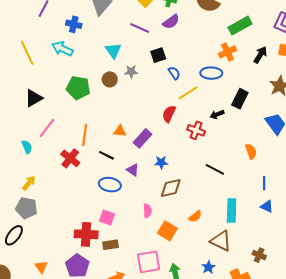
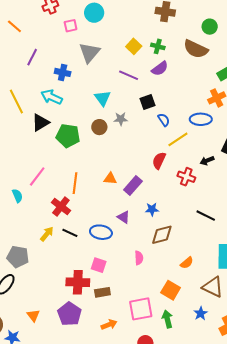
black triangle: (34, 98) -> (40, 123), moved
black line: (106, 155) -> (70, 233), moved
yellow arrow: (29, 183) -> (47, 234), moved
orange square: (167, 231) -> (171, 290), moved

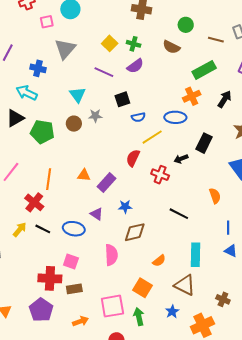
brown semicircle: (196, 49) -> (171, 47), size x0.7
blue semicircle: (164, 120) -> (138, 117), turned 112
pink semicircle: (139, 258) -> (111, 255), size x1.5

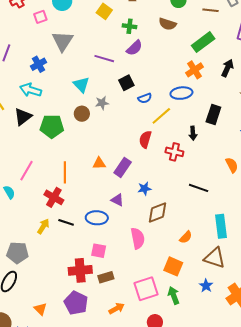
yellow square: (110, 43) -> (104, 11), moved
blue cross: (38, 68) -> (38, 64), turned -35
black arrow: (181, 159) -> (193, 133), turned -64

